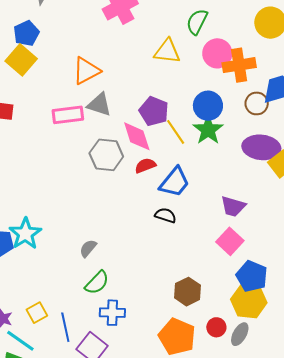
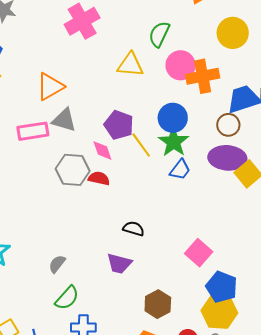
brown circle: (257, 103) -> (228, 125), moved
pink diamond: (137, 136) -> (102, 151), size x0.7
red semicircle: (145, 166) -> (99, 178), moved, turned 35
blue trapezoid: (175, 182) -> (180, 170), moved, size x0.7
purple trapezoid: (233, 206) -> (119, 264), moved

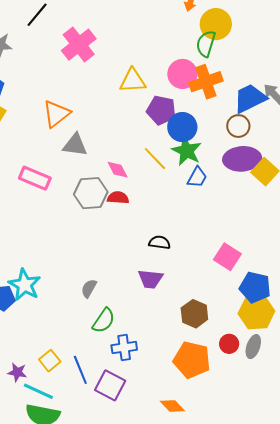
yellow circle: (233, 33) -> (216, 24), moved
green semicircle: (159, 34) -> (206, 44), moved
purple pentagon: (119, 125) -> (161, 110), moved
pink rectangle: (33, 131) -> (35, 178), moved, turned 40

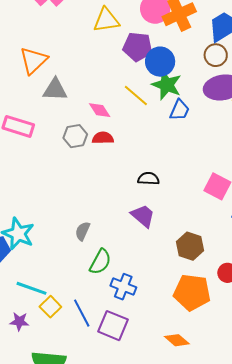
gray hexagon: (91, 193) -> (75, 136), size x0.7
purple trapezoid: (150, 279) -> (143, 216), turned -140
blue cross: (124, 348) -> (123, 287), turned 35
cyan line: (38, 391) -> (32, 288), moved

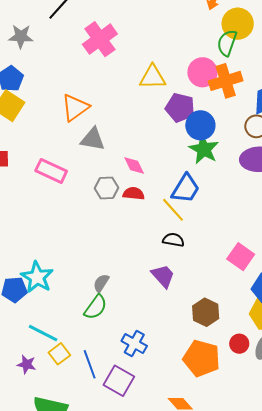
yellow line: (136, 96) -> (173, 210), moved
blue trapezoid: (180, 110) -> (186, 189), moved, size x1.4
green semicircle: (100, 262) -> (96, 307), moved

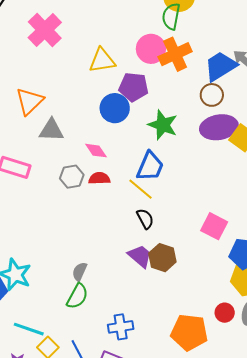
blue circle: (200, 125) -> (115, 108), moved
black semicircle: (173, 240) -> (145, 219), turned 60
brown hexagon: (206, 312) -> (162, 258), moved
blue cross: (134, 344) -> (121, 327), turned -30

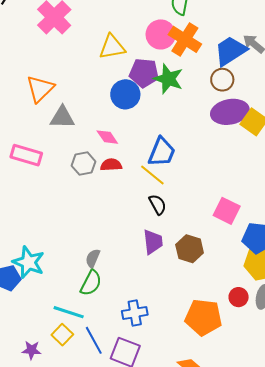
orange cross: (175, 54) -> (185, 39), turned -32
green star: (163, 125) -> (168, 79), moved
purple trapezoid: (140, 256) -> (153, 242), turned 44
brown hexagon: (162, 258) -> (190, 249), moved
cyan line: (29, 329) -> (69, 312), moved

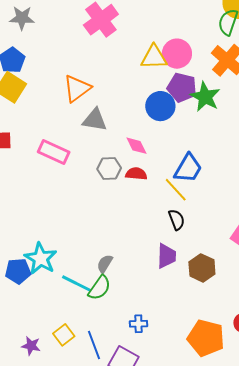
pink circle: (161, 34) -> (177, 54), moved
cyan line: (69, 312) -> (76, 283), moved
blue cross: (135, 313) -> (138, 324), size x0.7

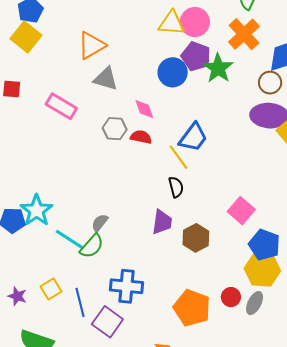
blue cross: (138, 324) -> (126, 286), size x1.8

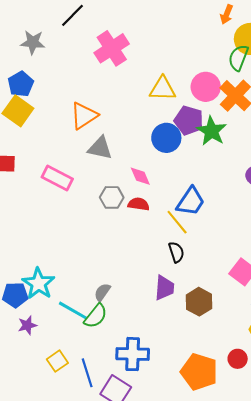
pink circle: (195, 22) -> (206, 87), moved
purple star: (17, 296) -> (27, 325), moved, turned -30

